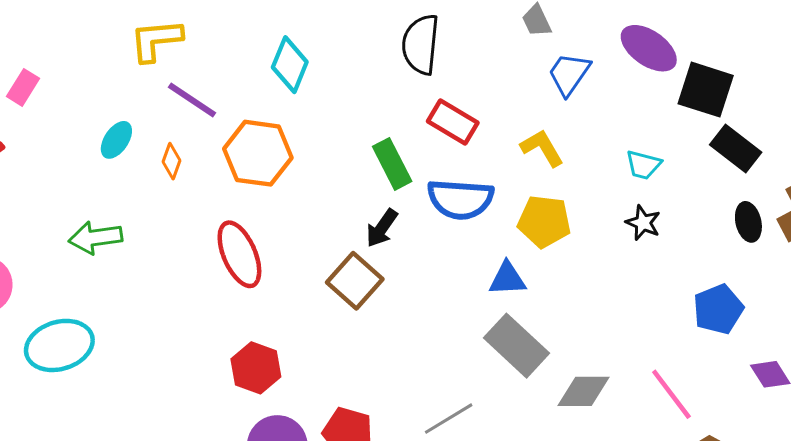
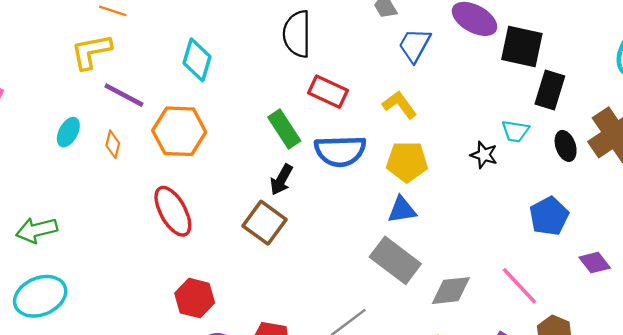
black rectangle: (736, 149) -> (550, 90), turned 75
cyan trapezoid: (643, 165) -> (515, 131), moved
green arrow: (95, 238) -> (37, 230), moved
blue triangle: (507, 279) -> (402, 210), moved

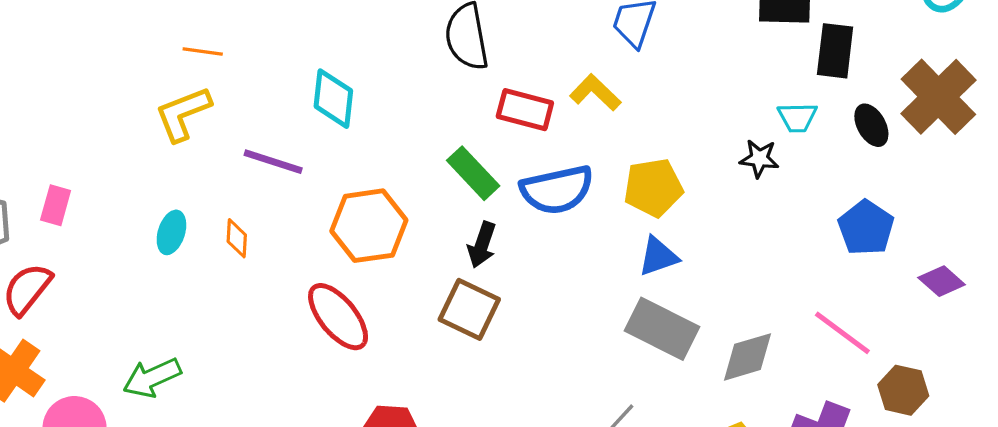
purple line: (124, 95) -> (273, 162), moved
yellow L-shape: (400, 105) -> (595, 93), moved
orange hexagon: (179, 131) -> (369, 226), moved

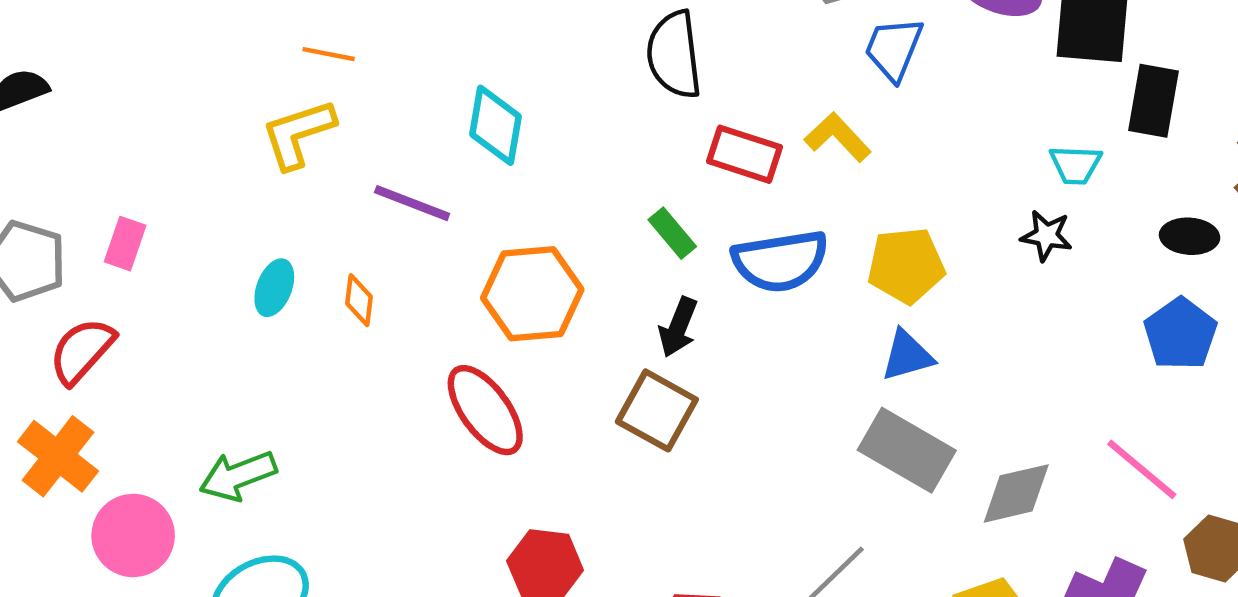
cyan trapezoid: (797, 117) -> (1075, 165), moved
black ellipse: (871, 125) -> (1190, 236), moved, turned -60
green rectangle: (473, 173) -> (672, 233), size x0.7

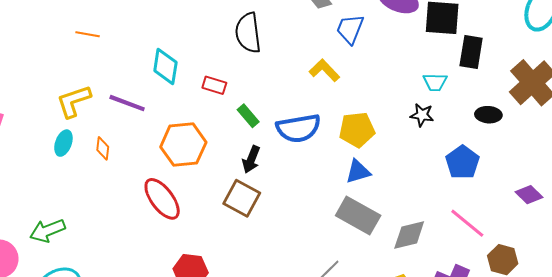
yellow L-shape: (298, 134) -> (74, 101), moved
red rectangle: (744, 154) -> (214, 85), moved, size x0.7
blue pentagon: (1180, 334) -> (462, 162), moved

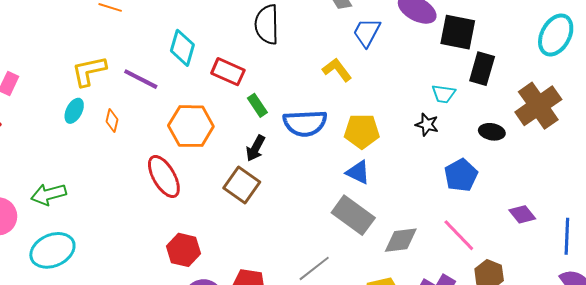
red rectangle: (214, 85) -> (228, 72), size x1.4
blue triangle: (358, 171) -> (358, 172), turned 36

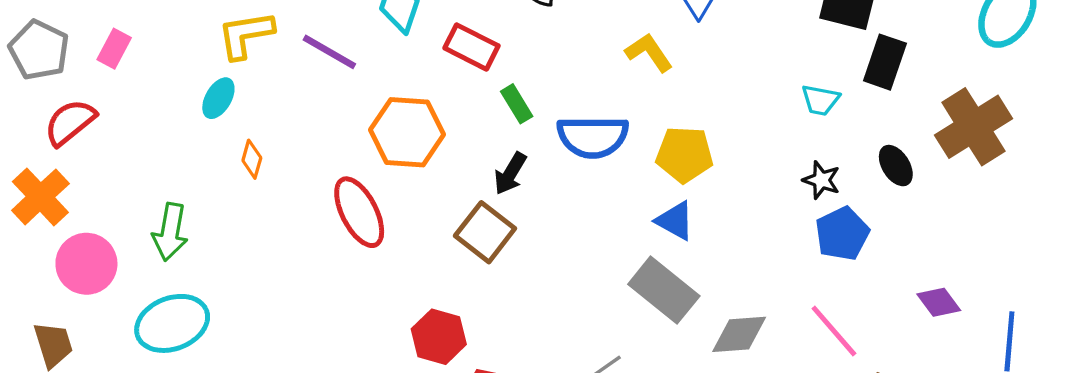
orange diamond: (112, 121) -> (252, 159), moved
black star: (427, 125) -> (821, 180), moved
black ellipse: (492, 132) -> (896, 166), turned 45
green arrow: (49, 194) -> (170, 232), turned -68
red hexagon: (184, 250) -> (439, 337), moved

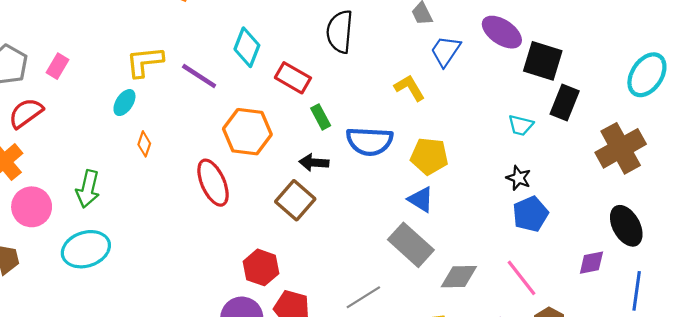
black ellipse: (896, 166) -> (626, 226), moved, size x1.5
black arrow: (510, 174) -> (314, 163), turned 60
purple diamond: (939, 302) -> (591, 263), turned -68

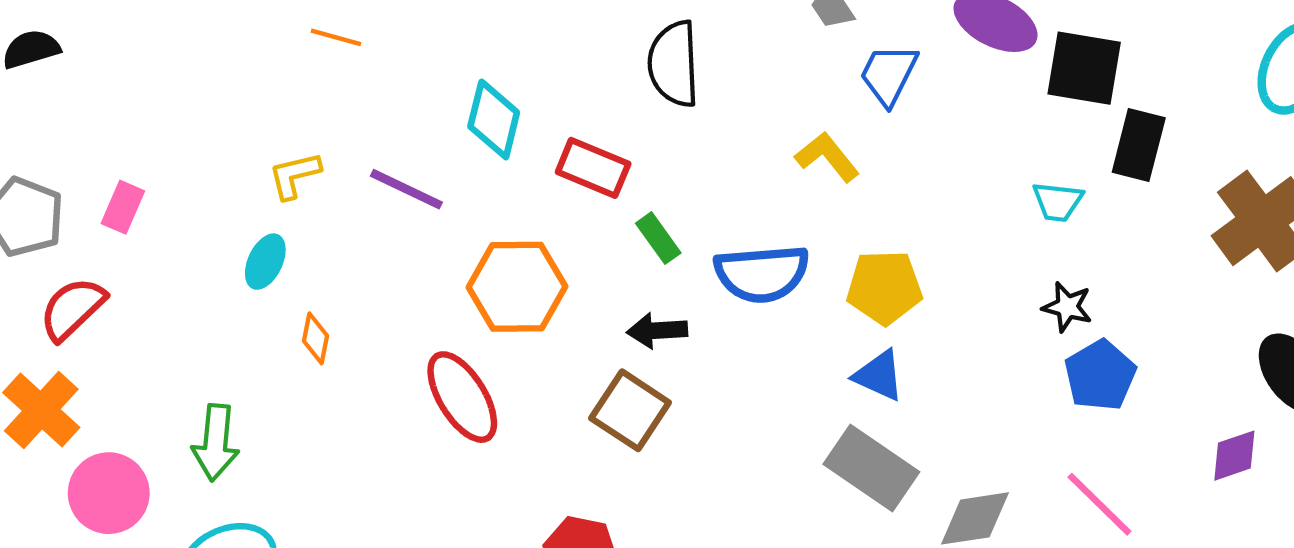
yellow L-shape: (145, 62) -> (294, 175), size x0.7

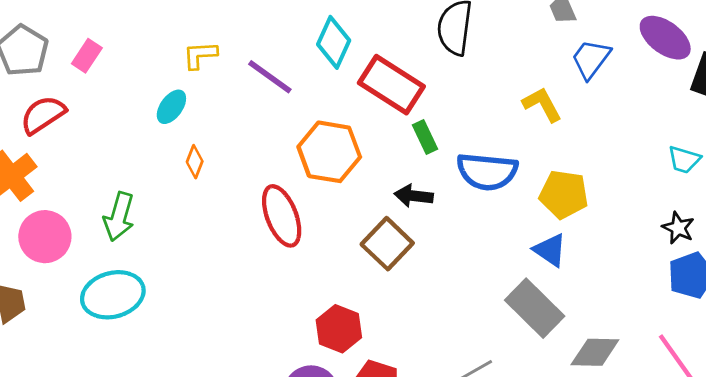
red rectangle: (593, 168) -> (391, 85), size x1.4

